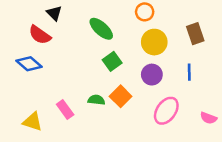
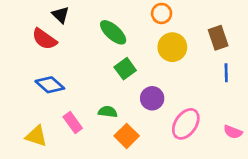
blue diamond: (29, 64) -> (50, 85), moved
blue line: (189, 72) -> (226, 73), moved
purple circle: (152, 75) -> (152, 98), moved
orange square: (121, 96) -> (127, 136), moved

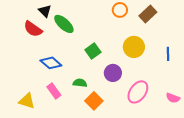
green ellipse: (113, 32) -> (64, 24), moved
brown rectangle: (218, 38) -> (148, 14), moved, turned 66
yellow circle: (172, 47) -> (134, 47), moved
blue diamond: (50, 85) -> (51, 63), moved

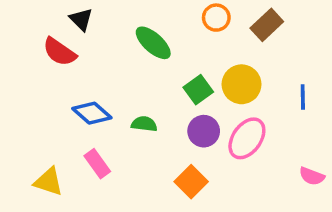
green ellipse: (64, 24) -> (153, 43), moved
green square: (93, 51) -> (198, 90), moved
green semicircle: (80, 83) -> (144, 124), moved
pink ellipse: (138, 92) -> (247, 138), moved
orange square: (94, 101) -> (191, 182), moved

